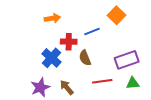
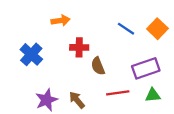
orange square: (116, 15) -> (157, 29), moved
blue line: (92, 31) -> (126, 29), moved, turned 56
blue cross: (51, 58) -> (31, 54), moved

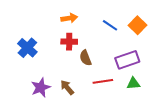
orange arrow: (61, 21) -> (69, 18), moved

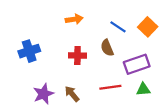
red cross: (69, 42) -> (77, 55), moved
blue cross: (27, 48) -> (29, 51), turned 30
brown semicircle: (85, 58) -> (107, 48), moved

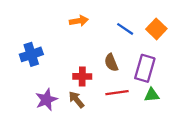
brown semicircle: (107, 48) -> (111, 63), moved
red cross: (77, 55) -> (82, 76), moved
purple rectangle: (137, 64) -> (145, 68), turned -55

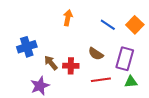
orange arrow: (79, 21) -> (68, 18), turned -70
brown semicircle: (111, 63) -> (96, 54), turned -35
brown arrow: (76, 100) -> (51, 63), moved

